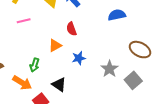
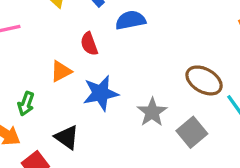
blue semicircle: (117, 15) -> (131, 20), moved
blue star: (79, 58) -> (101, 93), size x1.5

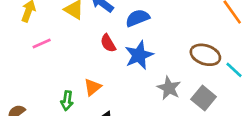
orange triangle: (61, 71) -> (93, 87), moved
blue star: (101, 93) -> (139, 55), moved

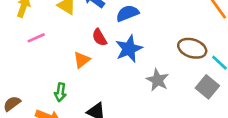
orange triangle: (93, 87) -> (82, 60), moved
gray square: (204, 98) -> (207, 87), moved

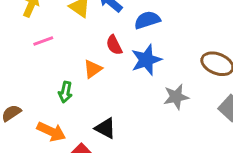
gray star: (157, 80) -> (176, 97), turned 30
green arrow: (60, 92) -> (65, 92), moved

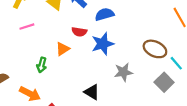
red semicircle: (114, 45) -> (79, 32), turned -56
black triangle: (105, 128) -> (92, 92), moved

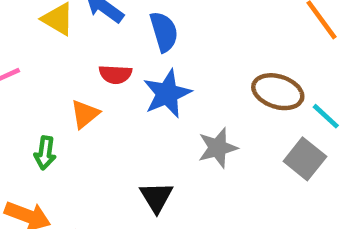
blue semicircle: (105, 14) -> (164, 32), turned 96
black triangle: (92, 92) -> (156, 197), turned 35

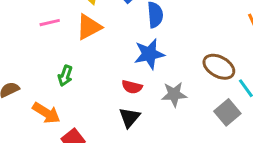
red semicircle: (115, 74) -> (132, 87), moved
orange triangle: (85, 114) -> (89, 27), moved, size x1.4

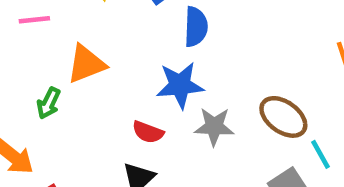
orange triangle: (89, 27) -> (86, 64), moved
gray star: (174, 94) -> (214, 127), moved

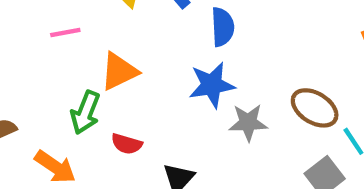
green arrow: (49, 103) -> (85, 112), size x1.4
red semicircle: (148, 132) -> (127, 144), moved

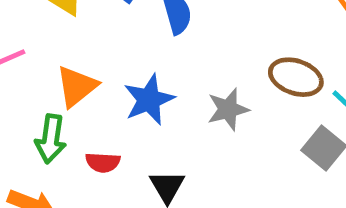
blue star: (212, 85) -> (149, 100), moved

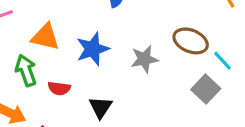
orange triangle: (77, 86) -> (45, 37), turned 48
green arrow: (51, 139) -> (26, 70), turned 148

